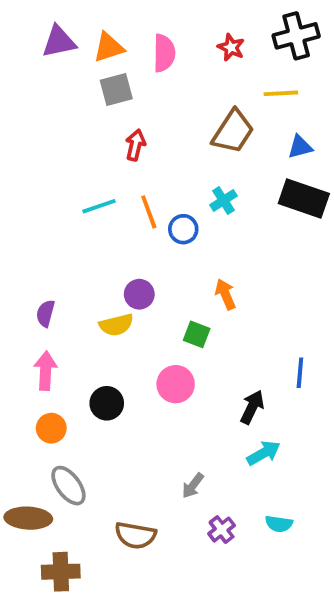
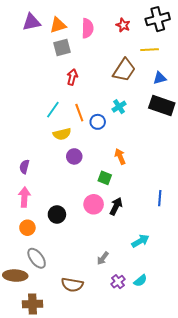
cyan line: (99, 206) -> (53, 110), turned -36
yellow semicircle: (116, 325) -> (62, 134), moved
black arrow: (252, 407) -> (116, 206), moved
cyan semicircle: (279, 524) -> (140, 281), moved, turned -48

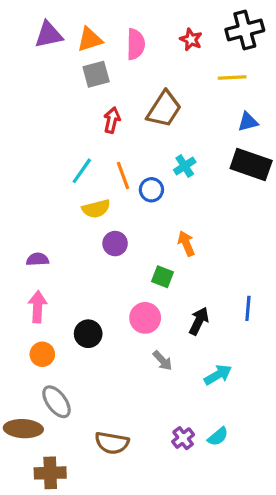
brown trapezoid: (124, 70) -> (164, 109), moved
purple semicircle: (24, 167) -> (38, 259), turned 72
black arrow: (116, 206) -> (199, 321), moved
gray arrow: (103, 258) -> (163, 361), moved, turned -80

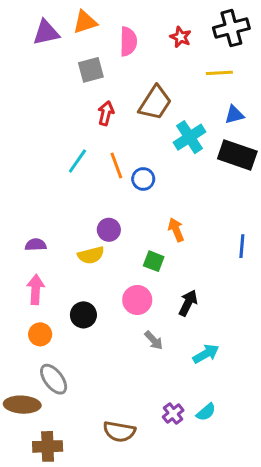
orange triangle: (90, 39) -> (85, 22), moved
cyan cross: (185, 166) -> (190, 137), moved, size x1.5
yellow semicircle: (96, 209) -> (91, 255), moved
blue line: (248, 308) -> (242, 246), moved
brown semicircle: (112, 443) -> (119, 431), moved

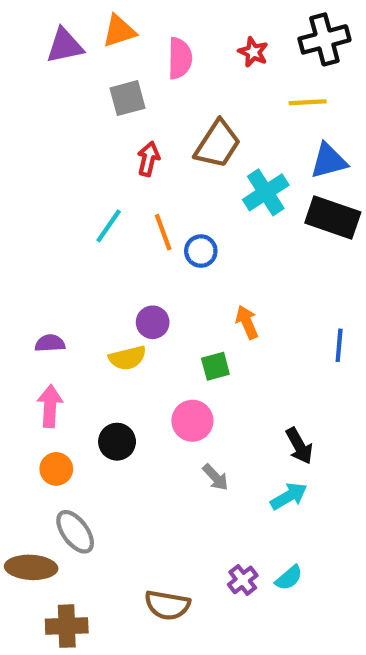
blue triangle: (234, 115) -> (329, 161), size x1.4
green square: (154, 261) -> (215, 366), turned -36
black arrow: (188, 303) -> (299, 446), moved, turned 125

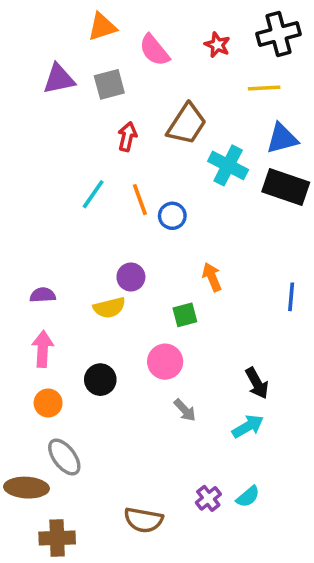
purple triangle: (65, 46) -> (59, 79), moved
pink semicircle: (180, 58) -> (154, 50), turned 140
cyan cross: (266, 192) -> (228, 165), turned -30

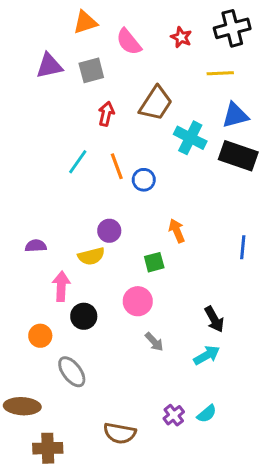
pink arrow: (43, 349) -> (61, 286), moved
gray ellipse: (64, 457) -> (72, 372), moved

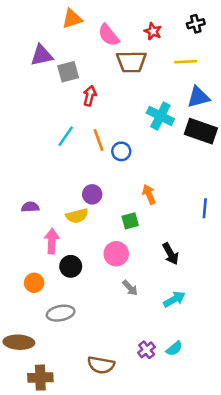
black cross: (232, 28) -> (196, 24), size x0.6
gray square: (91, 70) -> (68, 72), moved
brown trapezoid: (156, 103) -> (131, 62), moved, turned 56
black arrow: (214, 319) -> (171, 254), moved
gray ellipse: (72, 372) -> (61, 313), turned -64

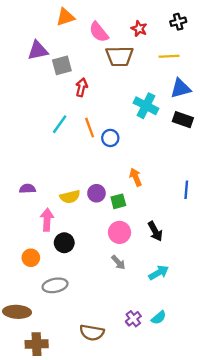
black rectangle: (201, 131) -> (183, 120), size x0.7
purple circle: (92, 194) -> (96, 193), moved
pink circle: (116, 254) -> (119, 232), moved

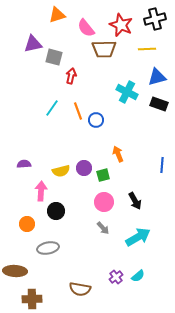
black cross: (178, 22) -> (155, 19), size x1.5
red star: (139, 29) -> (121, 25), size x1.6
gray square: (62, 65) -> (54, 57), turned 30
cyan arrow: (159, 273) -> (138, 237), size x1.4

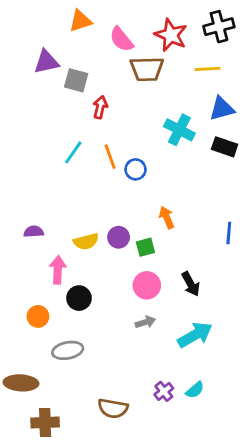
gray arrow: (103, 228) -> (145, 322), turned -64

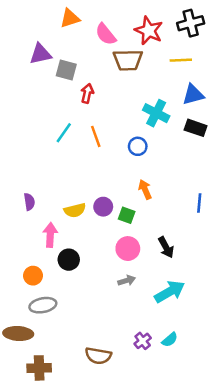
blue circle: (136, 169) -> (138, 146), moved
purple semicircle: (34, 232) -> (29, 202), turned 84
green square: (145, 247) -> (127, 215), turned 35
gray ellipse: (68, 350) -> (43, 305), moved

